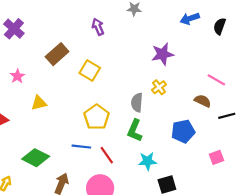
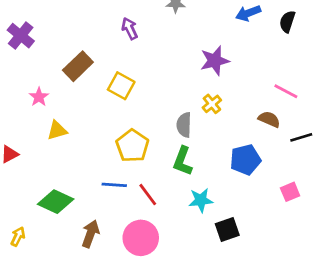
pink star: (17, 76) -> (39, 97), moved

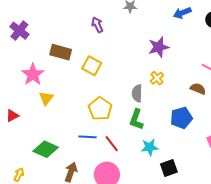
brown rectangle: (78, 66) -> (61, 52), turned 60
pink star: (39, 97) -> (33, 74), size x1.6
yellow triangle: (57, 130) -> (46, 98), turned -35

